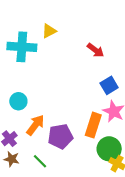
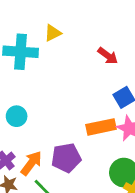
orange arrow: (35, 125) -> (31, 163), moved
orange rectangle: (93, 125) -> (101, 127), moved, turned 60

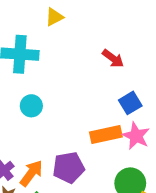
yellow triangle: (53, 33) -> (54, 17), moved
cyan circle: (17, 116) -> (31, 106), moved

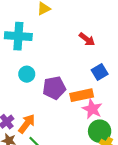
pink star: (136, 136) -> (92, 109), moved
purple pentagon: (69, 167) -> (54, 88), moved

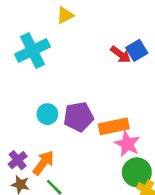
cyan cross: (18, 36) -> (33, 50), turned -30
blue square: (100, 72) -> (137, 50), moved
cyan circle: (27, 74) -> (47, 114), moved

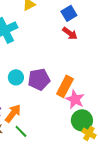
blue square: (137, 50) -> (69, 13), moved
orange rectangle: (114, 126) -> (65, 86), turned -50

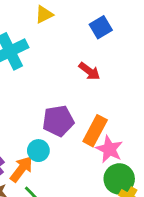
red arrow: (70, 33) -> (89, 71), moved
cyan circle: (16, 77) -> (38, 151), moved

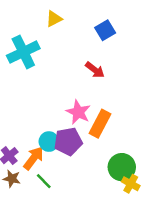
purple pentagon: (58, 121) -> (68, 142), moved
pink star: (109, 149) -> (78, 112), moved

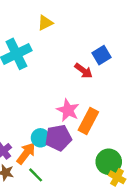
blue square: (105, 30) -> (102, 55), moved

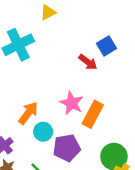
purple pentagon: (58, 138) -> (67, 148), moved
orange arrow: (26, 153) -> (28, 113), moved

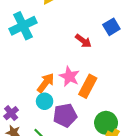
blue square: (106, 46) -> (111, 27), moved
orange arrow: (28, 113) -> (46, 83), moved

